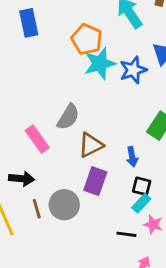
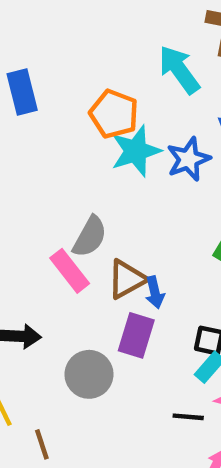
pink rectangle: (37, 139) -> (70, 271), moved
blue arrow: (132, 157) -> (155, 292), moved
brown line: (37, 209) -> (42, 444), moved

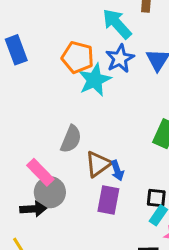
blue star: (188, 159) -> (120, 59), moved
pink rectangle: (70, 271) -> (40, 172), moved
gray circle: (89, 374) -> (50, 192), moved

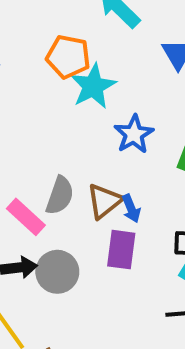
blue star: (120, 59) -> (134, 134), moved
gray semicircle: (71, 139) -> (60, 196), moved
gray circle: (50, 192) -> (57, 272), moved

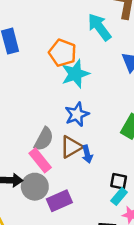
blue star: (134, 134) -> (77, 114), moved
pink rectangle: (26, 217) -> (40, 160), moved
purple rectangle: (121, 250) -> (59, 201), moved, turned 50

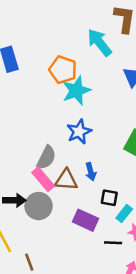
brown triangle: (71, 147) -> (66, 180), moved, turned 35
black square: (119, 181) -> (109, 198), moved
purple rectangle: (59, 201) -> (86, 220), moved, turned 50

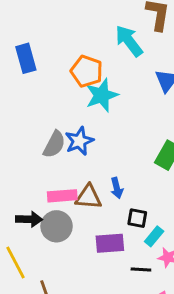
blue star: (79, 132) -> (79, 141), moved
gray semicircle: (46, 158) -> (54, 144), moved
pink rectangle: (43, 179) -> (62, 196), turned -55
purple rectangle: (86, 220) -> (110, 243), turned -30

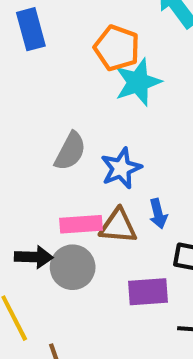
blue star: (79, 141) -> (121, 168), moved

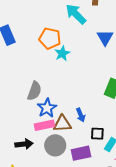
cyan star: (138, 82) -> (62, 53), size x0.7
blue star: (121, 168) -> (47, 108), moved
gray circle: (73, 267) -> (55, 145), moved

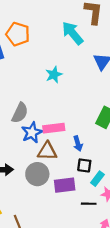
orange pentagon: (50, 38) -> (18, 34), moved
blue arrow: (81, 115) -> (78, 144), moved
pink rectangle: (44, 125) -> (54, 128), moved

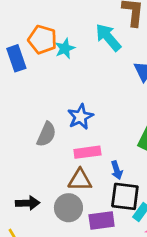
cyan star: (54, 75) -> (65, 48), moved
blue star: (32, 133) -> (80, 117), moved
black square: (84, 165) -> (125, 196), size x1.6

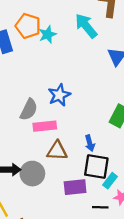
pink rectangle: (87, 152) -> (45, 126), moved
gray circle: (68, 208) -> (32, 174), moved

